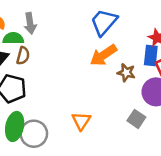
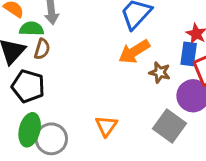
gray square: (136, 119) -> (170, 126), size x1.5

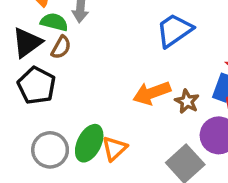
orange arrow: (134, 52) -> (152, 93), moved
green ellipse: (30, 130) -> (89, 143), moved

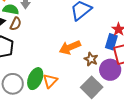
brown star: (187, 101) -> (91, 59), moved

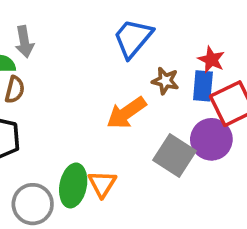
brown star: (91, 59) -> (165, 81), moved
gray square: (92, 87) -> (174, 156), moved

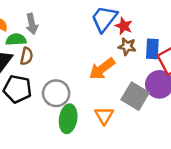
red star: (211, 60) -> (124, 26), moved
orange triangle: (102, 184) -> (104, 116), moved
gray circle: (33, 204) -> (56, 93), moved

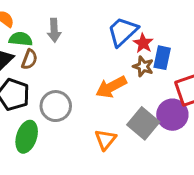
gray arrow: (32, 24) -> (54, 30), moved
blue rectangle: (152, 49) -> (162, 58), moved
green ellipse: (68, 119) -> (27, 137), moved

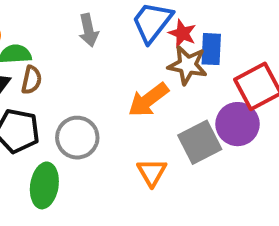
gray arrow: (54, 30) -> (88, 30), moved
brown star: (143, 67) -> (187, 65), size x1.4
gray square: (143, 123) -> (200, 142), turned 32

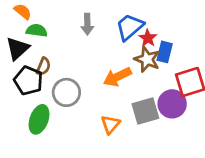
brown semicircle: (32, 80) -> (43, 66), moved

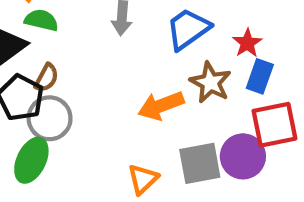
red star: (148, 38) -> (247, 43), moved
blue rectangle: (165, 52) -> (260, 76), moved
gray circle: (66, 92) -> (50, 118), moved

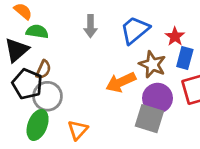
purple circle: (243, 156) -> (158, 98), moved
gray square: (200, 163) -> (149, 119), turned 32
orange triangle: (143, 179) -> (78, 130), moved

